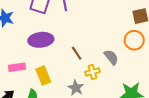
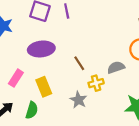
gray semicircle: (111, 57) -> (116, 67), turned -70
pink rectangle: (17, 67) -> (16, 78), turned -49

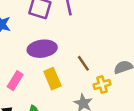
yellow rectangle: (44, 87) -> (52, 79), moved

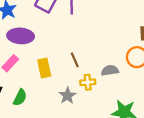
purple ellipse: (42, 49) -> (21, 36), moved

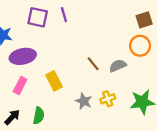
brown line: (75, 60) -> (93, 64), moved
yellow cross: (88, 82) -> (108, 99), moved

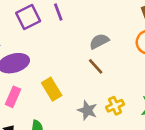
purple square: (38, 17) -> (28, 17), turned -35
gray semicircle: (118, 66) -> (99, 41), moved

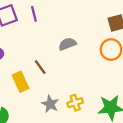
brown line: (96, 66) -> (40, 67), moved

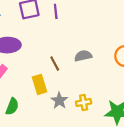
gray semicircle: (67, 44) -> (83, 56), moved
yellow rectangle: (21, 82) -> (40, 84), moved

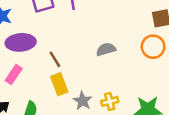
brown line: (55, 63) -> (55, 59), moved

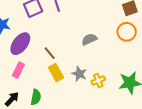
purple ellipse: (21, 42) -> (20, 44), turned -40
gray star: (82, 101) -> (79, 74), moved

